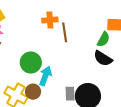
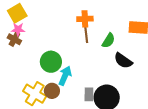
orange cross: (50, 20) -> (85, 19), moved
green semicircle: (103, 39) -> (108, 41), moved

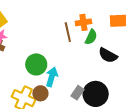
orange cross: (85, 19) -> (83, 22), moved
gray rectangle: (89, 94) -> (77, 93), turned 40

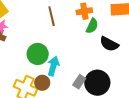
brown line: (68, 32) -> (52, 16), moved

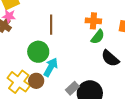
brown line: (52, 16) -> (51, 25), moved

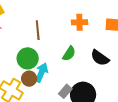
green semicircle: (98, 37) -> (69, 54), moved
brown circle: (36, 81) -> (29, 79), moved

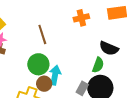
green semicircle: (69, 54) -> (98, 65), moved

